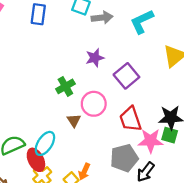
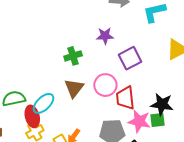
pink circle: (94, 104) -> (105, 85), moved
brown triangle: (74, 120) -> (74, 88), size x1.5
green square: (170, 135) -> (157, 120), turned -35

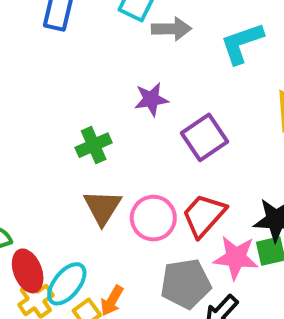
pink circle: (105, 85) -> (153, 218), moved
red trapezoid: (125, 98) -> (204, 215), turned 55
cyan ellipse: (43, 103) -> (67, 284), moved

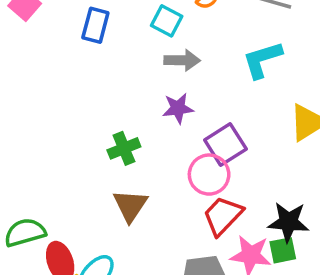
gray arrow: (171, 29) -> (182, 60), moved
pink circle: (153, 218) -> (209, 175), moved

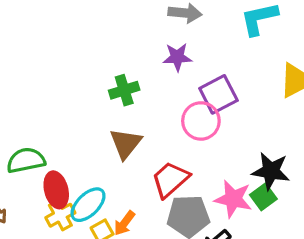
red trapezoid: (223, 216) -> (170, 179), moved
green square: (283, 250) -> (263, 197), turned -30

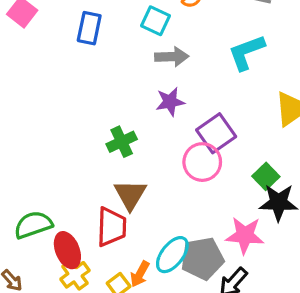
red trapezoid: (170, 179) -> (111, 227), moved, turned 141
green square: (263, 197) -> (266, 176), moved
cyan ellipse: (88, 205) -> (172, 255), moved

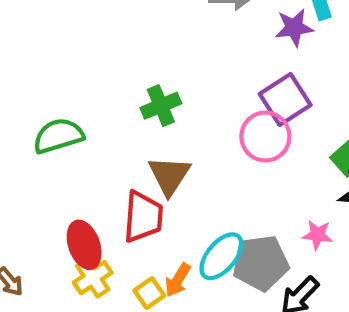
purple star: (170, 102) -> (294, 28), moved
green semicircle: (33, 225) -> (58, 136), moved
pink star: (245, 235) -> (317, 235), size x0.6

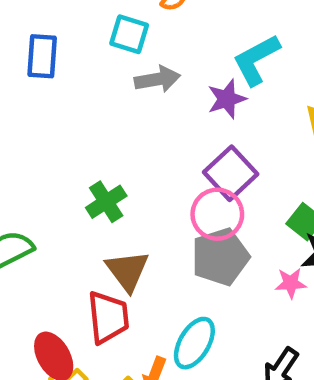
pink star: (317, 235) -> (291, 283), moved
gray pentagon: (261, 263) -> (220, 257), moved

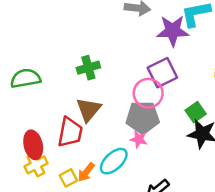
purple star: (227, 99) -> (173, 31), size x1.4
pink star: (291, 283) -> (139, 139), moved

